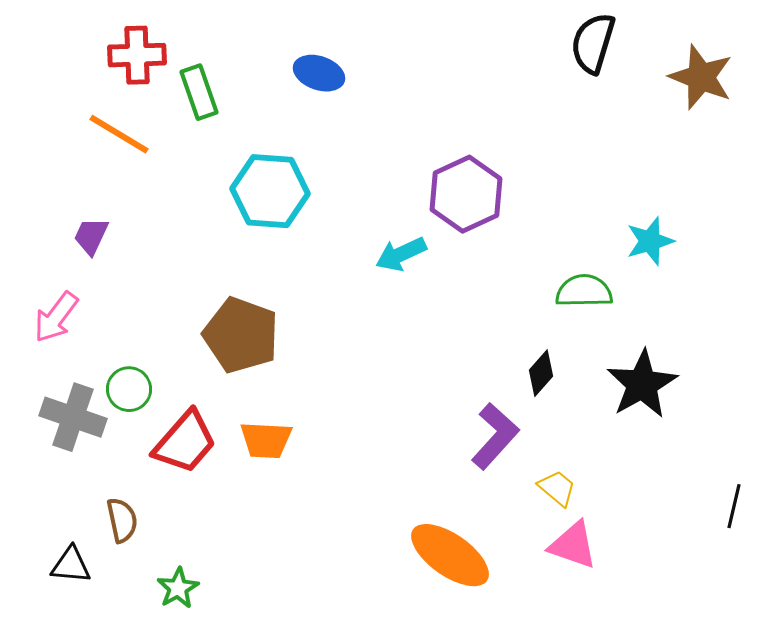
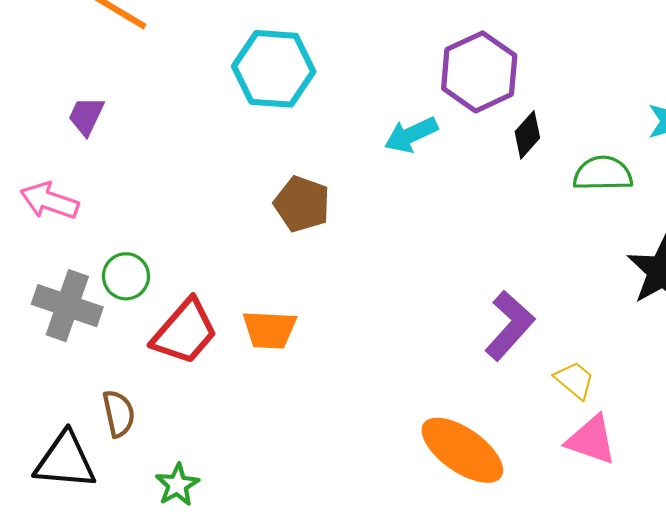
pink arrow: (56, 317) -> (49, 201), turned 72
brown pentagon: (241, 335) -> (302, 204), moved, size x0.7
black diamond: (541, 373) -> (527, 135), moved
black triangle: (71, 565) -> (65, 461), size x1.5

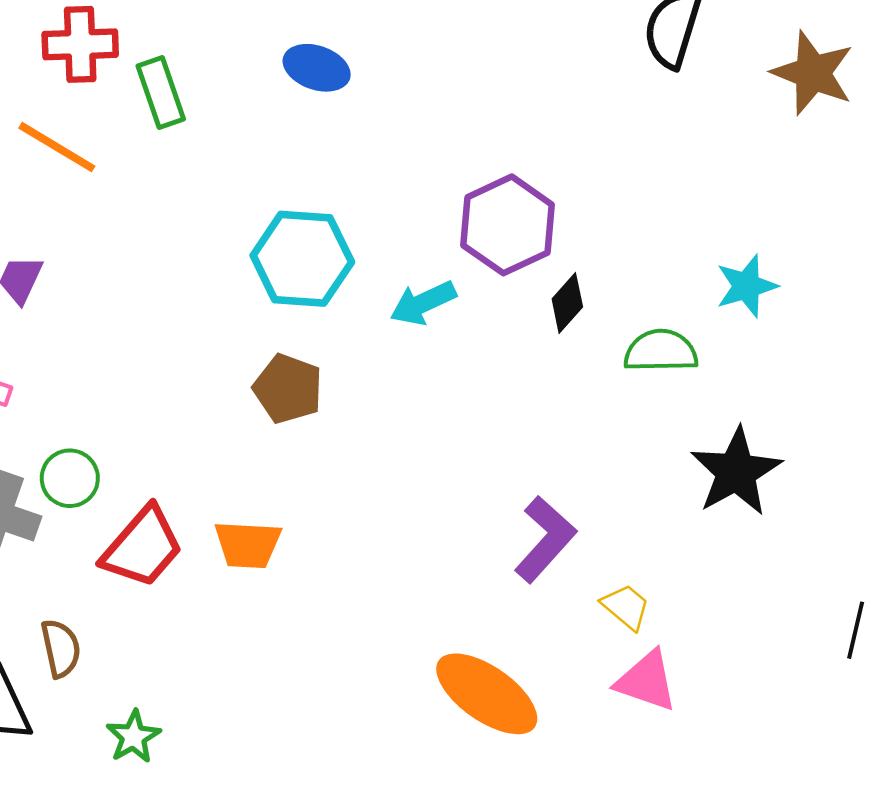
cyan hexagon: (274, 69) -> (302, 259), moved

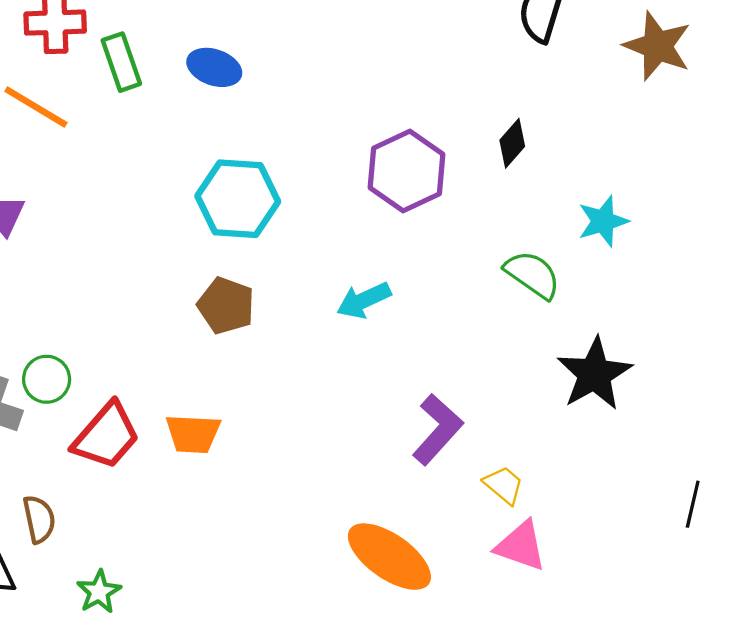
blue ellipse: (317, 68) -> (214, 67), moved
cyan arrow: (423, 303) -> (364, 300), moved
black diamond: (567, 303) -> (512, 143), moved
green semicircle: (661, 351) -> (533, 275), turned 36

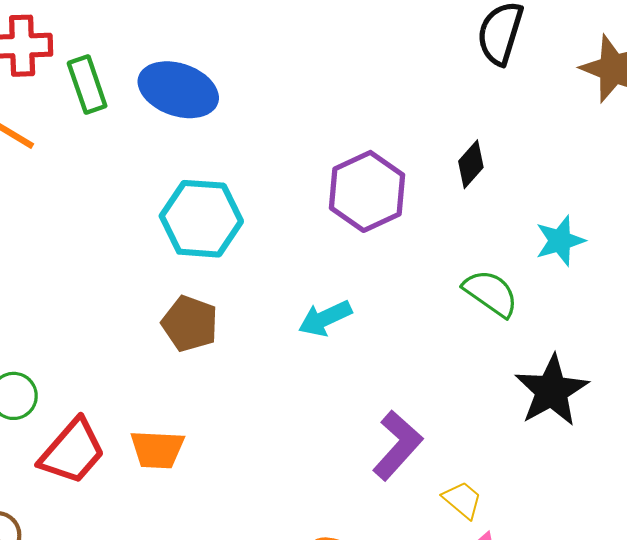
blue ellipse: (214, 67) -> (178, 90), size x1.5

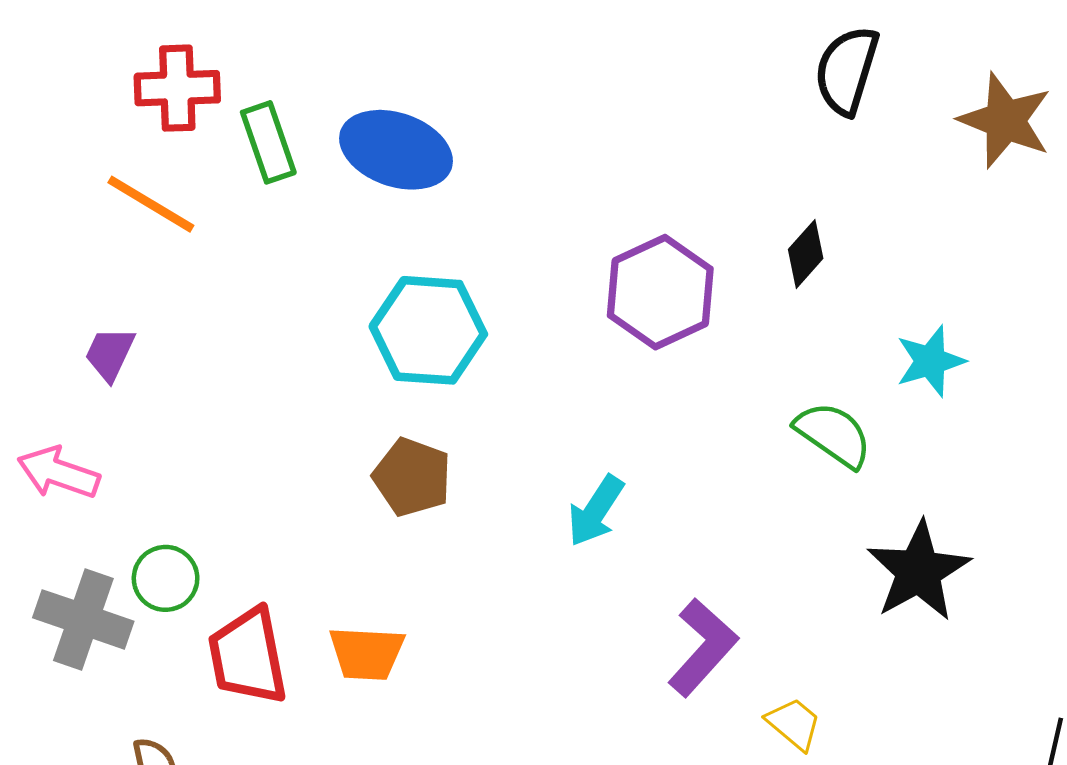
cyan arrow: (325, 318) -> (596, 511), moved, turned -32
red trapezoid: (72, 452) -> (248, 656), turned 128

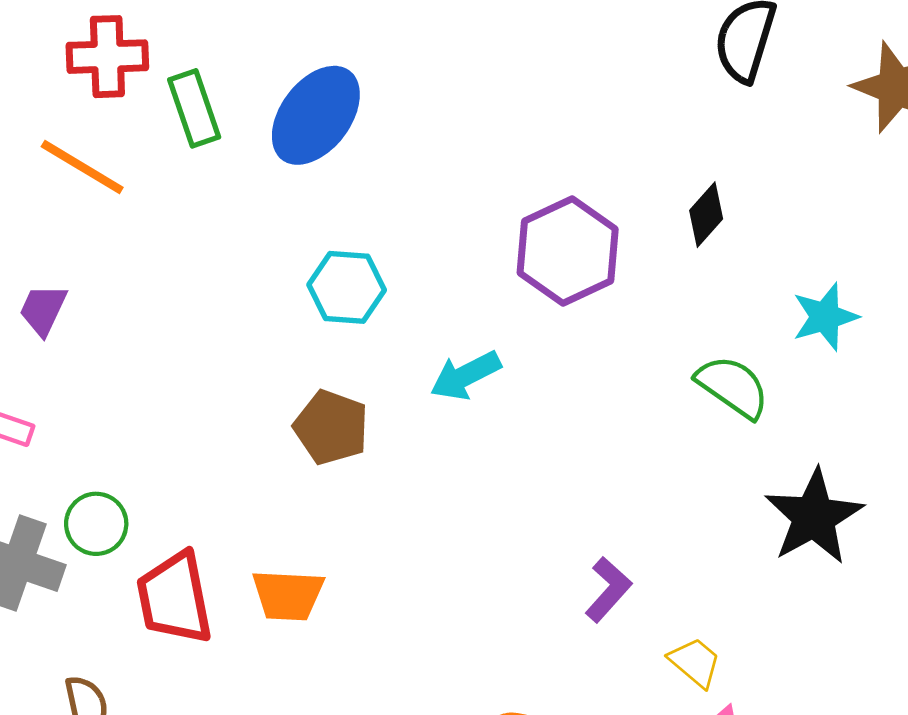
blue ellipse: (396, 150) -> (316, 115), turned -72
cyan hexagon: (428, 330) -> (347, 287), size x0.7
cyan arrow: (596, 511) -> (466, 376), moved, turned 30
purple L-shape: (703, 647) -> (608, 590), size x0.7

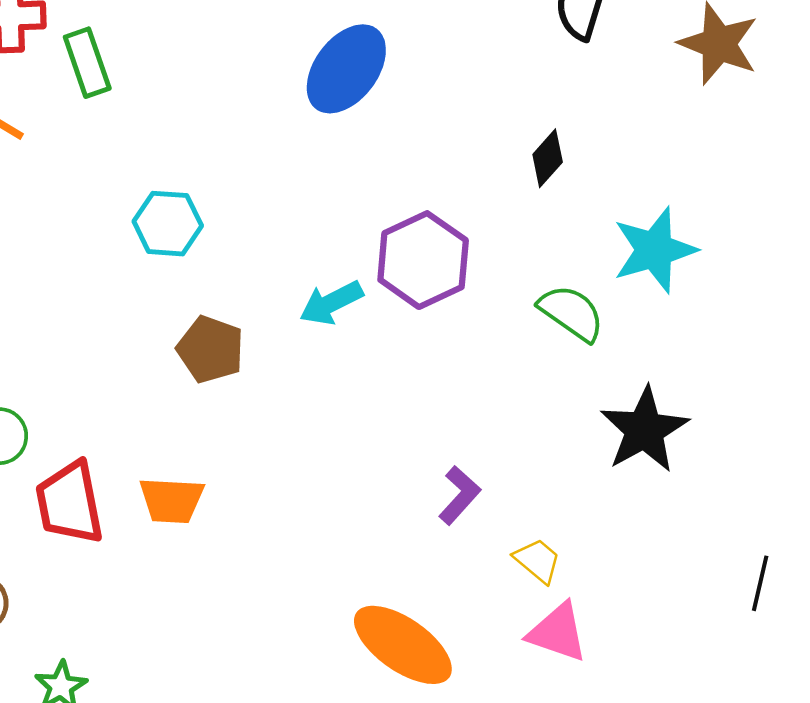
blue ellipse: (316, 115) -> (346, 69), moved
purple hexagon: (568, 251) -> (423, 260), moved
cyan hexagon: (347, 287) -> (168, 224), moved
cyan star: (825, 317) -> (654, 250), size x1.4

